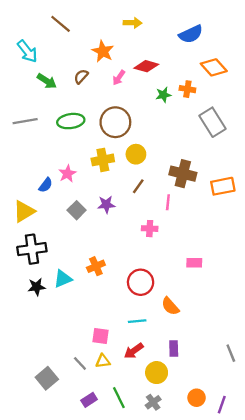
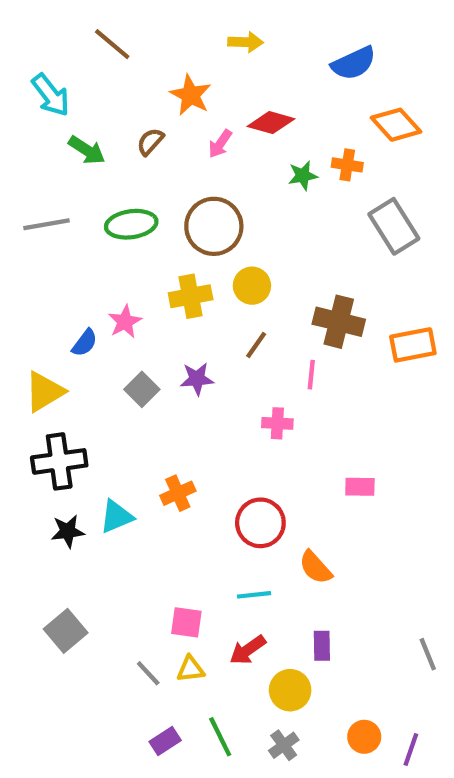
gray square: (47, 378) -> (66, 631), moved

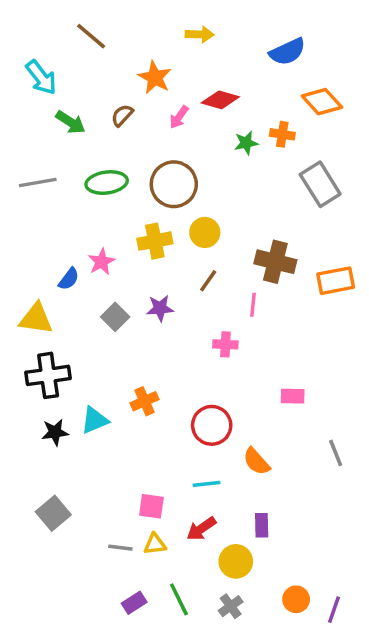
yellow triangle: (44, 392) -> (36, 319), turned 39
gray line: (428, 654) -> (336, 453), moved
gray line: (148, 673) -> (120, 548), turned -40

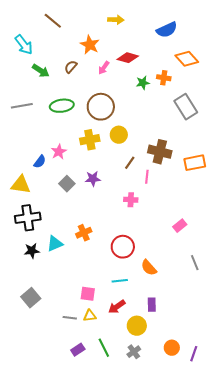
brown line: (208, 281) -> (130, 163), moved
pink rectangle: (293, 396) -> (180, 226), moved, turned -40

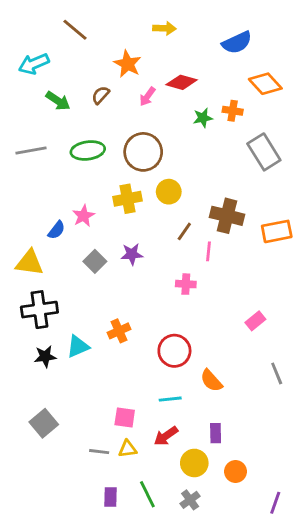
cyan arrow: (24, 45) -> (34, 64), turned 105
orange circle: (172, 348) -> (235, 472), moved
purple rectangle: (78, 350) -> (110, 497), turned -56

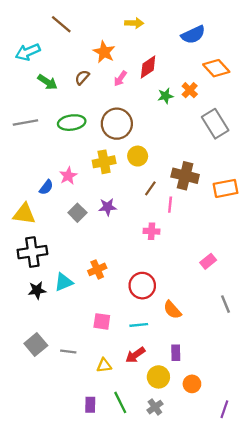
red diamond: (182, 82) -> (148, 67), turned -50
orange cross: (233, 111) -> (190, 90), turned 35
pink square: (125, 418) -> (102, 321), moved
gray line: (99, 452) -> (68, 352), moved

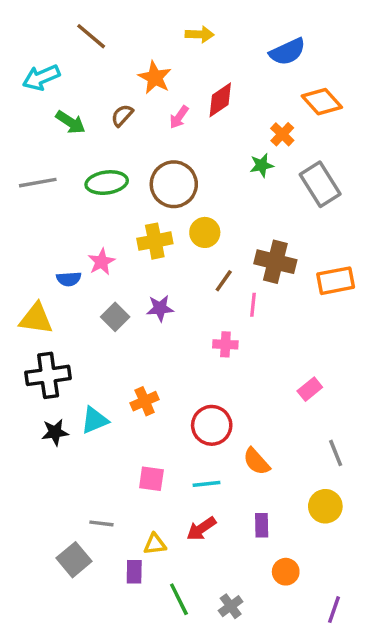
green star: (165, 96) -> (262, 165), moved
blue semicircle: (46, 187) -> (69, 279), turned 49
gray square: (36, 345) -> (74, 560), moved
yellow circle: (158, 377) -> (325, 506), moved
purple rectangle: (90, 405) -> (134, 572), moved

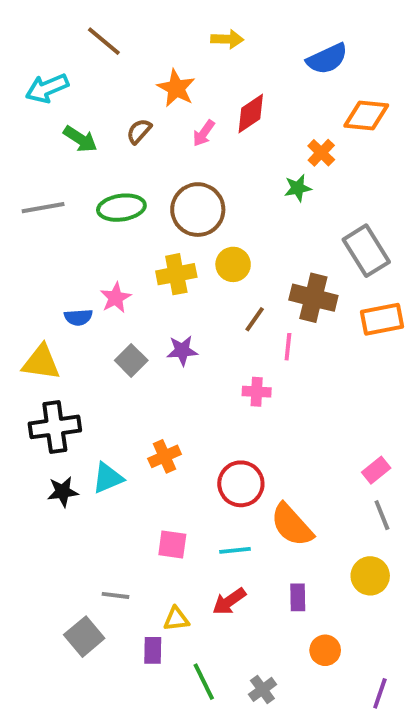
orange diamond: (322, 102) -> (366, 116), turned -42
gray rectangle: (320, 184) -> (366, 251), moved
pink rectangle: (310, 389) -> (376, 470), moved
orange semicircle: (256, 461) -> (292, 525), size x1.4

